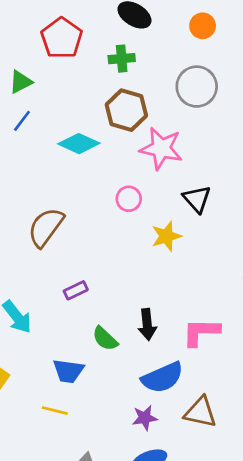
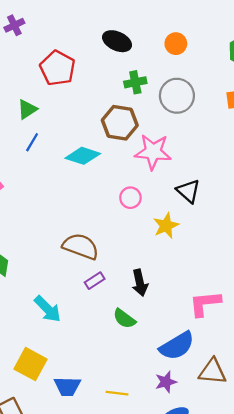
green cross: (122, 59) -> (135, 82), moved
brown semicircle: (46, 227) -> (81, 246), moved, turned 81
black arrow: (147, 324) -> (140, 283), moved
blue trapezoid: (68, 371) -> (67, 386), moved
yellow line: (55, 411) -> (117, 393), moved

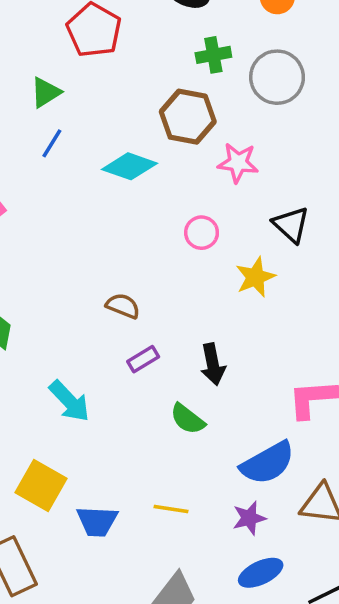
pink star: (153, 152) -> (238, 163), size x0.7
brown semicircle: (81, 246) -> (123, 306), size x0.6
yellow line: (117, 393) -> (171, 509), moved

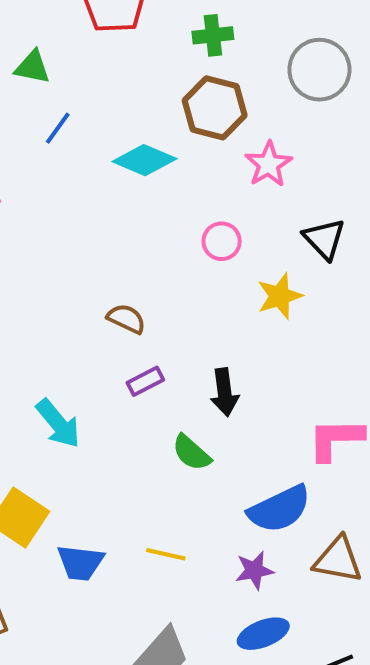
green cross: (213, 55) -> (213, 35), moved
green triangle: (46, 92) -> (33, 67), moved, turned 40
pink star: (238, 163) -> (269, 164), turned 30

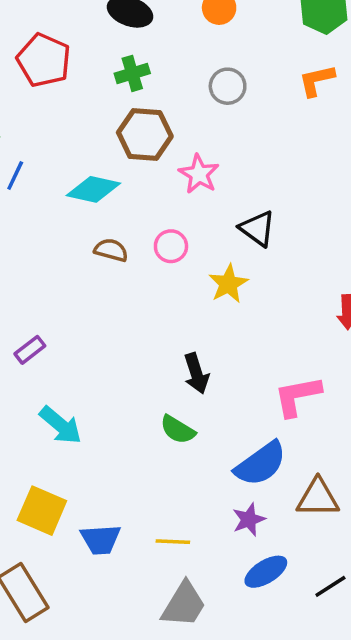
gray circle: (319, 70) -> (228, 86), size x0.7
brown semicircle: (126, 319) -> (111, 250), moved
purple rectangle: (145, 381) -> (30, 350), moved
yellow line: (166, 554) -> (173, 542), moved

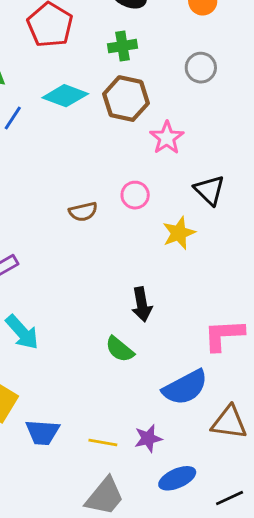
cyan diamond: (93, 189) -> (65, 96), moved
brown semicircle: (111, 250) -> (83, 212), moved, turned 144
purple star: (249, 520) -> (148, 438), moved

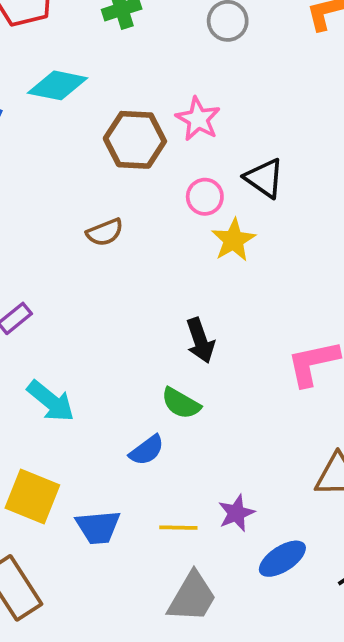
brown hexagon: (126, 99) -> (135, 140), moved
pink circle: (135, 195) -> (205, 197), moved
blue semicircle: (185, 387) -> (147, 450), moved, size x0.6

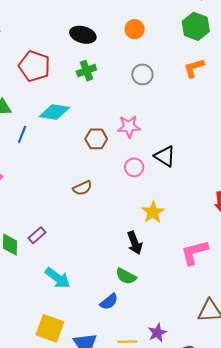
pink star: (198, 119) -> (129, 127), turned -30
brown hexagon: (135, 140) -> (96, 139), size x0.7
yellow star: (233, 240) -> (153, 212), moved

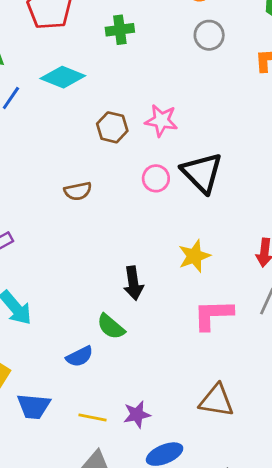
gray circle: (142, 75) -> (209, 35), moved
black triangle: (165, 156) -> (202, 173), size x1.4
yellow star: (153, 212) -> (194, 256), moved

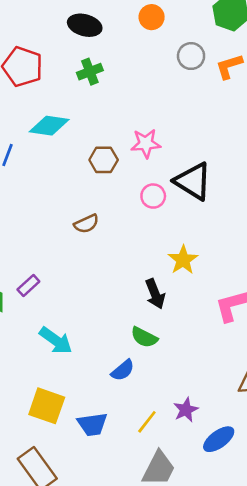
gray circle: (209, 35) -> (191, 56), moved
yellow star: (194, 256) -> (183, 260), moved
yellow line: (92, 417) -> (147, 422), turned -50

